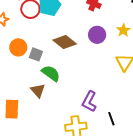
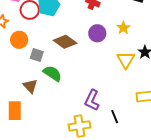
orange circle: (18, 47) -> (19, 40), moved
brown triangle: (38, 91) -> (30, 86), moved

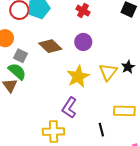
yellow star: (123, 28) -> (78, 77), moved, size x1.6
green semicircle: (52, 73) -> (17, 71), moved
black line: (115, 117) -> (101, 130), moved

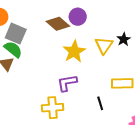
brown diamond: (50, 46) -> (58, 24), moved
gray square: (20, 56) -> (16, 34), size x1.5
purple L-shape: (69, 108) -> (67, 83), turned 50

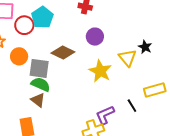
brown diamond: (58, 24) -> (63, 53), moved
purple L-shape: (67, 83) -> (105, 115), moved
black line: (100, 103) -> (132, 106), moved

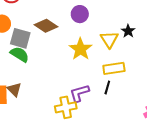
yellow rectangle: (155, 90) -> (114, 68), moved
brown triangle: (38, 100) -> (14, 89), moved
black line: (132, 106) -> (107, 87), turned 40

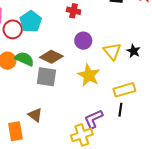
gray square: (20, 38) -> (46, 77), moved
yellow triangle: (109, 39) -> (112, 51), moved
green semicircle: (20, 54) -> (24, 59), moved
brown triangle: (14, 89) -> (35, 115), moved

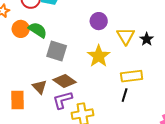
brown diamond: (51, 57) -> (65, 81), moved
purple L-shape: (94, 119) -> (63, 100), moved

